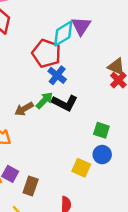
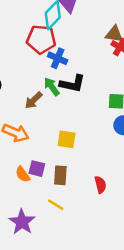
green arrow: (44, 100) -> (52, 87), turned -66
yellow square: (81, 168) -> (67, 139), moved

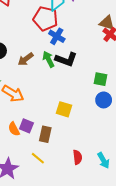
brown arrow: (34, 100) -> (26, 59), moved
yellow square: (67, 139) -> (64, 109), moved
red semicircle: (100, 185) -> (77, 157), moved

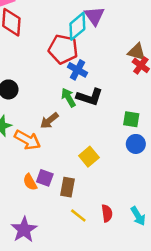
brown arrow: (26, 59) -> (49, 121), moved
yellow square: (64, 109) -> (89, 157), turned 35
yellow line: (38, 158) -> (78, 215), moved

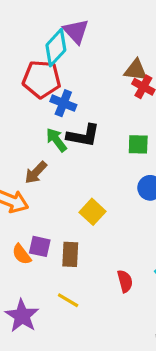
green square: (131, 119) -> (138, 144), moved
yellow line: (78, 215) -> (68, 300), moved

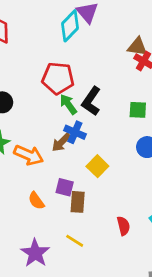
red pentagon: (42, 79) -> (58, 78), moved
blue cross: (63, 103) -> (75, 132), moved
black L-shape: (83, 136) -> (91, 101), turned 112
brown arrow: (36, 172) -> (61, 142), moved
purple square: (40, 246) -> (65, 187), moved

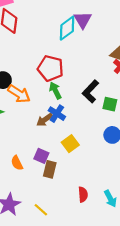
black L-shape: (91, 101) -> (90, 91), moved
orange arrow: (29, 155) -> (19, 94), moved
yellow line: (75, 241) -> (41, 210), moved

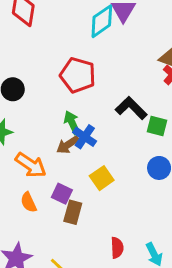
green arrow: (55, 90) -> (72, 123), moved
black L-shape: (90, 91) -> (131, 108), turned 90
orange arrow: (19, 94) -> (31, 165), moved

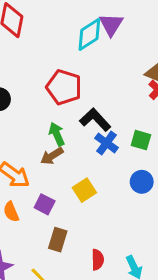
black L-shape: (131, 108) -> (95, 120), moved
blue cross: (85, 137) -> (106, 143), moved
brown rectangle: (73, 212) -> (58, 240), moved

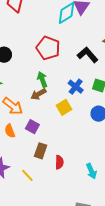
black L-shape: (95, 120) -> (88, 55), moved
yellow square: (84, 190) -> (64, 107), moved
red semicircle: (98, 260) -> (59, 162), moved

